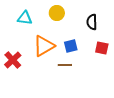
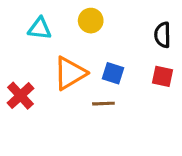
black semicircle: (92, 22) -> (163, 35), moved
blue square: (71, 46) -> (113, 73), turned 32

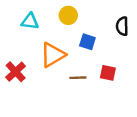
blue square: (113, 73) -> (87, 42), moved
red square: (163, 76) -> (108, 73), moved

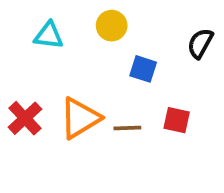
black semicircle: (122, 26) -> (200, 43), turned 30
orange triangle: (53, 55) -> (80, 118), moved

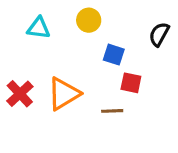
red square: (177, 120) -> (131, 83), moved
brown line: (127, 128) -> (112, 111), moved

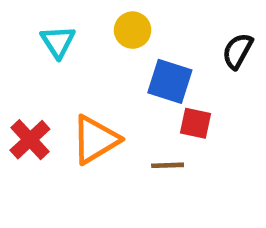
cyan triangle: (39, 28) -> (58, 42), turned 50
blue square: (114, 55) -> (170, 81), size x1.4

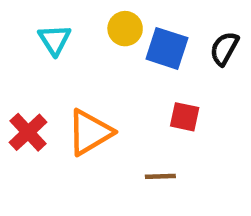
blue square: (170, 81) -> (167, 48), moved
brown line: (168, 165) -> (160, 176), moved

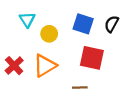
yellow circle: (125, 29) -> (49, 34), moved
red square: (185, 117) -> (92, 58), size x1.6

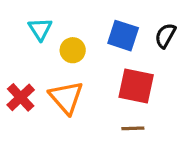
orange triangle: (45, 66) -> (66, 97), turned -40
brown line: (80, 87) -> (133, 128), moved

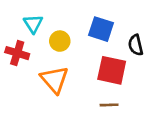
black semicircle: (165, 36) -> (136, 45), moved, turned -42
red cross: (21, 97) -> (17, 53), moved, turned -30

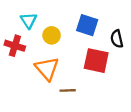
brown line: (109, 105) -> (68, 90), moved

